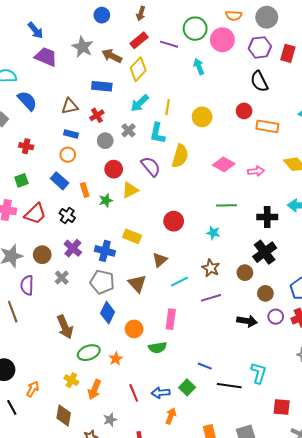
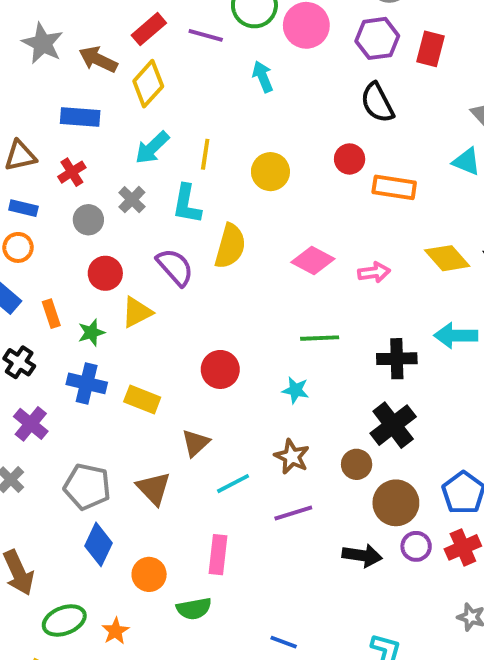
blue cross: (105, 251) -> (87, 383), moved
brown circle: (265, 293) -> (396, 503), size x1.5

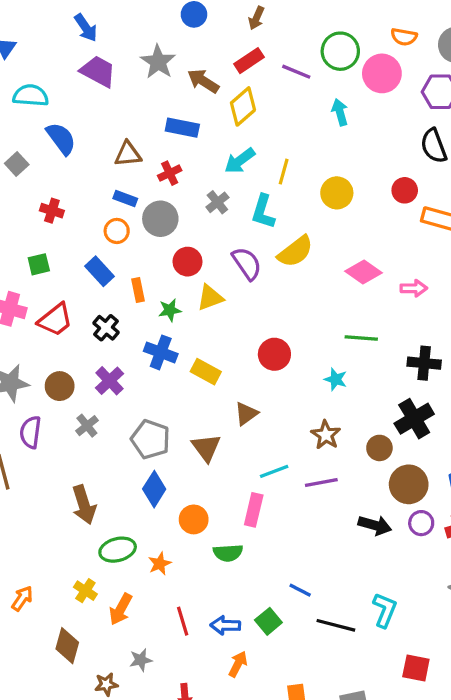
gray circle: (88, 220) -> (160, 219), moved, size x1.4
yellow semicircle: (230, 246) -> (295, 252), turned 30
cyan line: (233, 484) -> (274, 471), moved

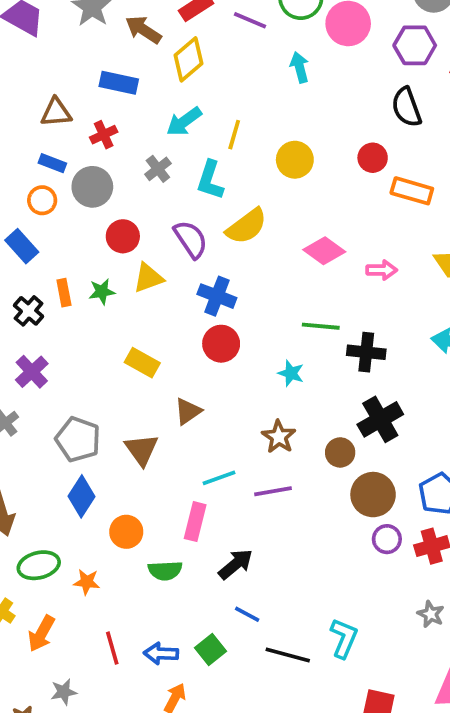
orange rectangle: (138, 290) -> (64, 293), moved
blue cross: (161, 352) -> (217, 296), moved
black cross: (424, 363) -> (366, 352), moved
black arrow: (375, 525) -> (236, 564), moved, turned -56
orange star: (160, 564) -> (87, 582), turned 30

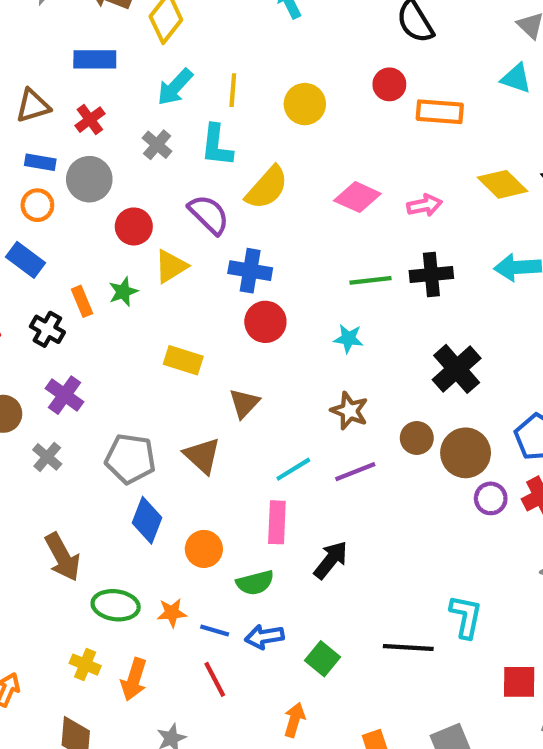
black cross: (366, 352) -> (431, 274), moved
brown circle: (340, 452) -> (417, 438), moved
green ellipse: (39, 565) -> (116, 605), turned 33
blue line: (247, 614) -> (215, 630), moved
blue arrow: (161, 653) -> (264, 637), moved

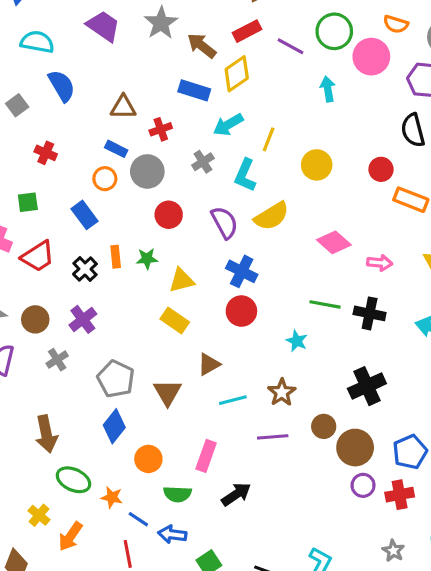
blue rectangle: (95, 59) -> (194, 90), moved
yellow triangle: (171, 266) -> (181, 280), moved
cyan line: (293, 469) -> (233, 400), moved

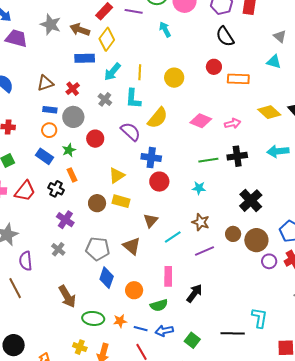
green star: (147, 259) -> (69, 150), moved
brown circle: (35, 319) -> (97, 203), moved

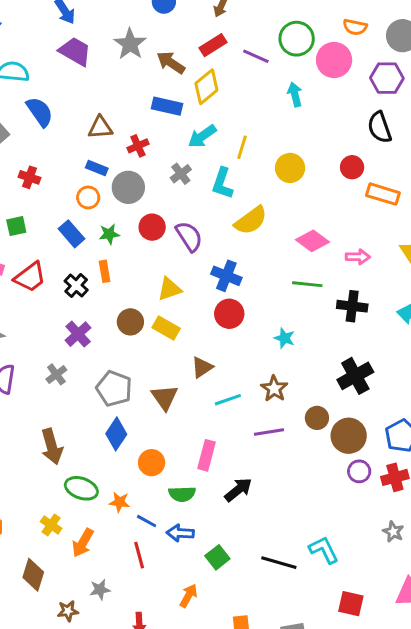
purple semicircle: (131, 132) -> (189, 236), moved
green line: (208, 160) -> (307, 284), moved
cyan L-shape: (259, 318) -> (324, 550), turned -50

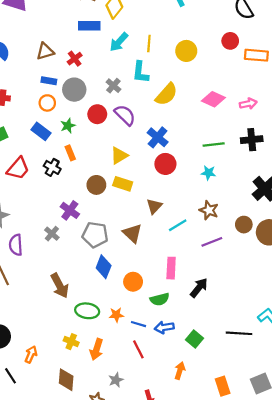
gray cross: (181, 174) -> (113, 86), moved
blue cross: (226, 276) -> (158, 137), turned 30
green line: (307, 284) -> (214, 145), moved
purple cross: (78, 334) -> (70, 210), moved

